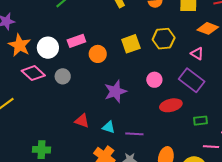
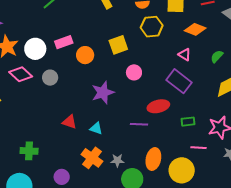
yellow hexagon: (164, 39) -> (152, 27), moved
pink circle: (154, 80) -> (134, 72), moved
purple line: (134, 134) -> (139, 124), moved

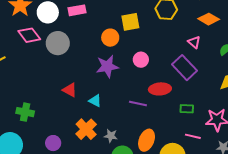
orange circle: (85, 55) -> (110, 38), moved
pink circle: (134, 72) -> (141, 60), moved
gray circle: (50, 78) -> (58, 43), size x1.5

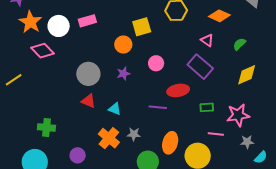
gray circle: (58, 43) -> (88, 74), moved
purple star: (107, 66) -> (123, 74), size x0.6
gray star: (111, 136) -> (134, 134), moved

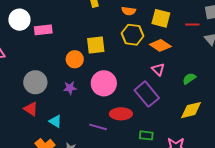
orange diamond: (219, 16) -> (160, 45), moved
white circle: (59, 26) -> (19, 20), moved
pink circle: (156, 63) -> (104, 83), size x1.6

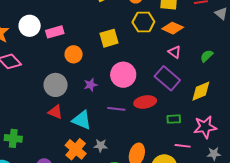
orange circle: (75, 59) -> (74, 54), moved
yellow diamond: (191, 110) -> (201, 91), moved
cyan triangle: (55, 121) -> (82, 120), size x1.5
purple line: (98, 127) -> (116, 109), moved

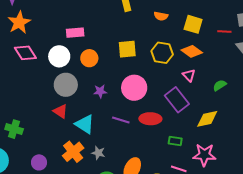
yellow hexagon: (143, 22) -> (162, 53), moved
white circle: (30, 26) -> (59, 56), moved

